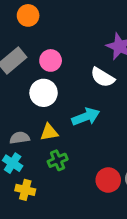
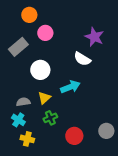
pink circle: (51, 60) -> (45, 33), moved
yellow triangle: (49, 132) -> (44, 98), turned -32
red circle: (108, 180) -> (74, 136), moved

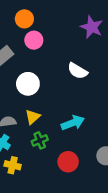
orange circle: (29, 15) -> (24, 19), moved
purple star: (94, 37) -> (92, 27), moved
cyan arrow: (70, 87) -> (73, 123), moved

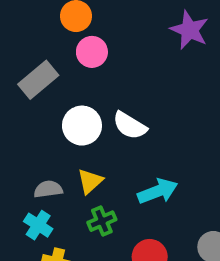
white semicircle: (78, 71) -> (130, 126), moved

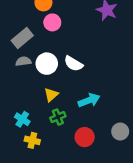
gray semicircle: (48, 189) -> (23, 61), moved

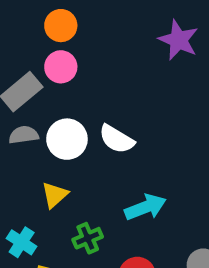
pink circle: (52, 22) -> (61, 67), moved
yellow triangle: (51, 95) -> (55, 195), moved

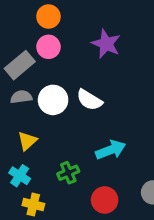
purple star: (178, 40) -> (106, 44), moved
yellow triangle: (55, 195) -> (27, 141), moved

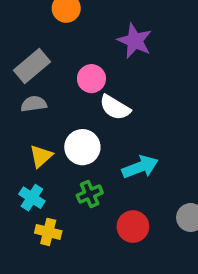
pink circle: (48, 47) -> (91, 79), moved
white circle: (53, 100) -> (82, 147), moved

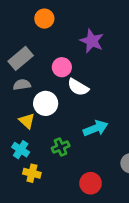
white circle: (82, 147) -> (46, 103), moved
yellow triangle: (41, 156) -> (27, 121), turned -35
red circle: (133, 227) -> (91, 183), moved

